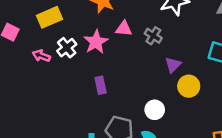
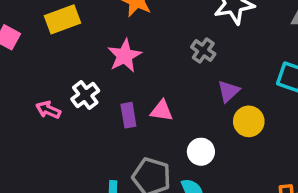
pink triangle: (124, 29) -> (162, 111), moved
white cross: (67, 48) -> (85, 95), moved
pink arrow: (41, 56) -> (48, 110), moved

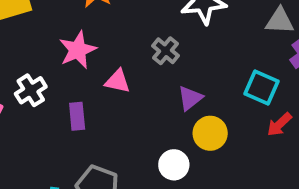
pink triangle: (162, 111) -> (118, 81), moved
white circle: (201, 152) -> (174, 165), moved

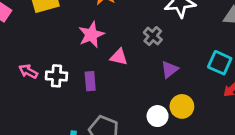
white cross: (31, 90) -> (56, 76), moved, turned 35
yellow circle: (210, 133) -> (182, 106), moved

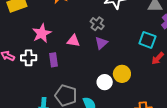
pink star: (91, 35) -> (42, 33), moved
purple triangle: (170, 69) -> (101, 43), moved

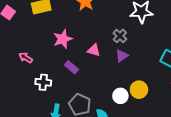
white cross: (29, 58) -> (43, 82), moved
purple rectangle: (54, 60) -> (71, 67), turned -48

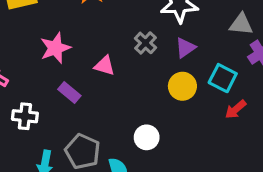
purple triangle: (122, 56) -> (185, 48), moved
yellow circle: (139, 90) -> (182, 86), moved

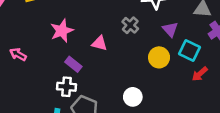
purple triangle: (185, 48) -> (170, 29), moved, turned -35
white cross: (25, 116) -> (67, 87), moved

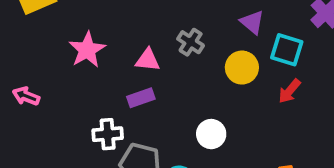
gray cross: (130, 25) -> (191, 42), moved
purple rectangle: (73, 64) -> (141, 98), moved, turned -49
red arrow: (200, 74) -> (289, 91), moved

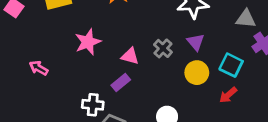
purple triangle: (252, 22) -> (196, 42), moved
purple rectangle: (141, 98) -> (121, 82), turned -30

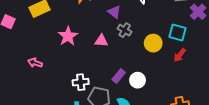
purple triangle: (196, 42) -> (114, 12), moved
purple rectangle: (121, 82) -> (119, 76), moved

